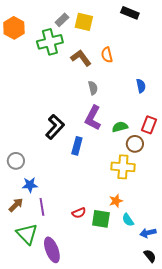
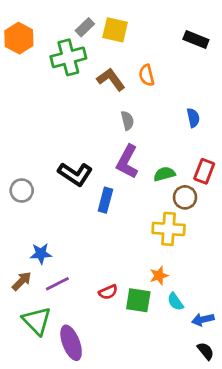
black rectangle: (130, 13) -> (196, 40), moved
black L-shape: (55, 127) -> (75, 174), turned 80
gray circle: (16, 161) -> (22, 190), moved
purple line: (42, 207) -> (57, 284), turned 72

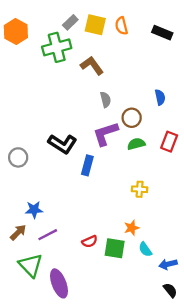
orange semicircle: (147, 75) -> (121, 26), moved
purple L-shape: (127, 162) -> (106, 134), turned 44
brown circle: (185, 197) -> (132, 118), moved
yellow cross: (169, 229) -> (140, 189), size x0.6

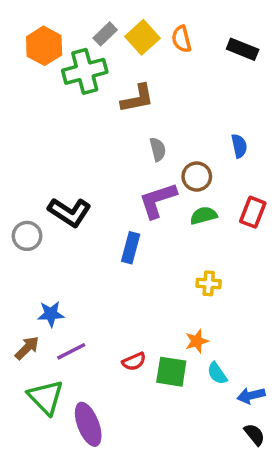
yellow square: (95, 25) -> (142, 37), turned 35
orange hexagon: (16, 31) -> (44, 46), moved
brown L-shape: (92, 66) -> (137, 98), turned 115
black L-shape: (62, 144) -> (69, 212), moved

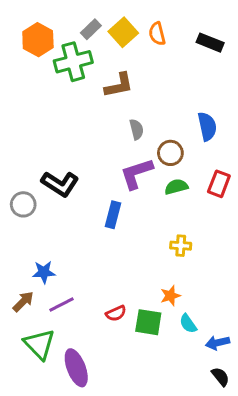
blue semicircle: (239, 146) -> (207, 126), size x1.4

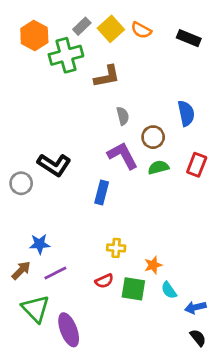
orange semicircle: (157, 34) -> (141, 30), turned -48
purple L-shape: (137, 174) -> (123, 156), turned 80
yellow cross: (181, 246) -> (116, 248), moved

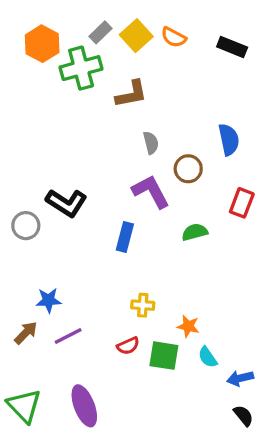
green semicircle: (158, 167) -> (195, 232), moved
orange star: (153, 265) -> (188, 326), turned 30
green triangle: (36, 309) -> (24, 406), moved

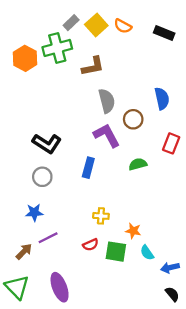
orange hexagon: (42, 44) -> (25, 58), moved
gray semicircle: (151, 143) -> (107, 101), size x1.5
gray circle: (26, 226) -> (42, 177), moved
brown arrow: (26, 333) -> (24, 252), moved

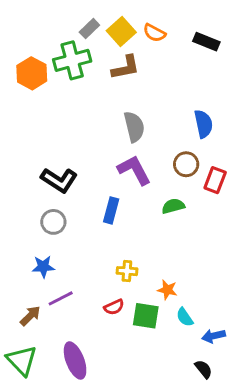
brown L-shape: (93, 66) -> (126, 68), moved
brown circle: (133, 119) -> (186, 164), moved
black semicircle: (172, 294) -> (203, 369), moved

